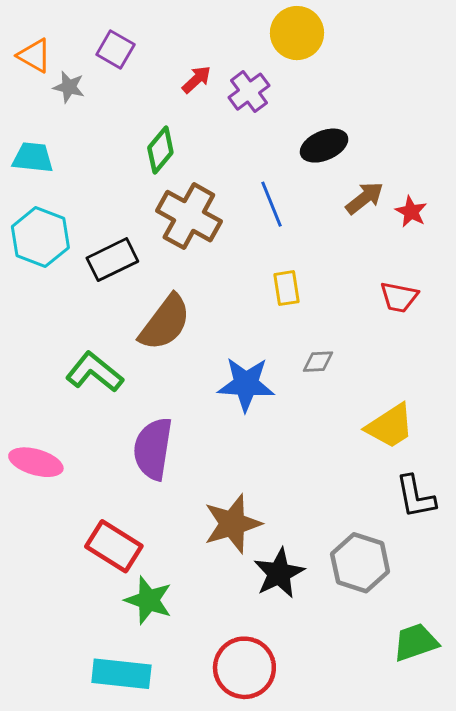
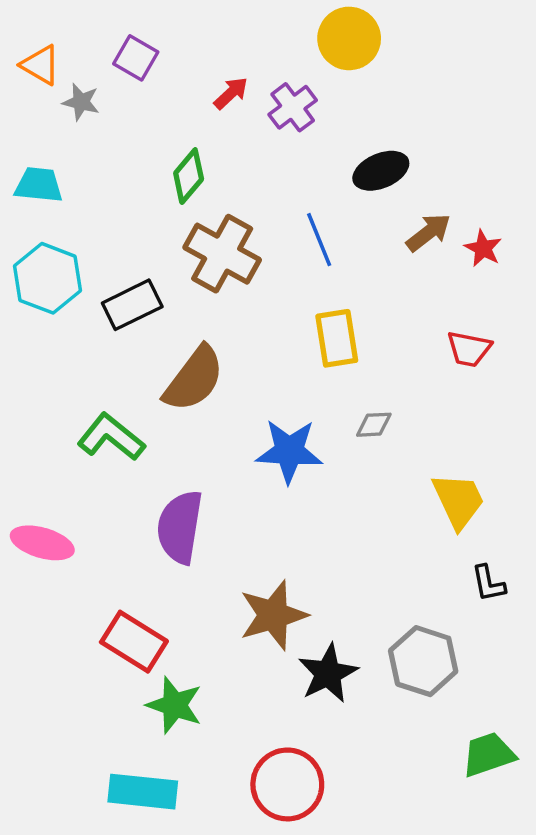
yellow rectangle: (286, 288) -> (337, 338), size x1.4
yellow trapezoid: (390, 426) -> (458, 501), turned -82
black L-shape: (416, 497) -> (488, 583), size x0.7

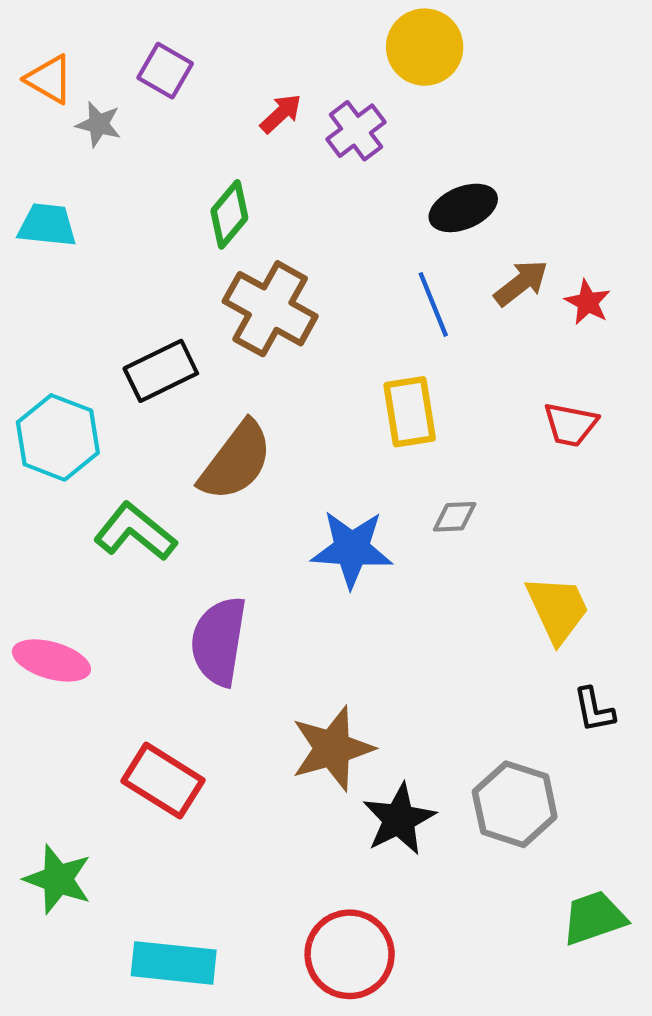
blue line: (319, 240) -> (433, 304), moved
cyan hexagon: (48, 278) -> (58, 437), moved
green star: (174, 705) -> (58, 879), moved

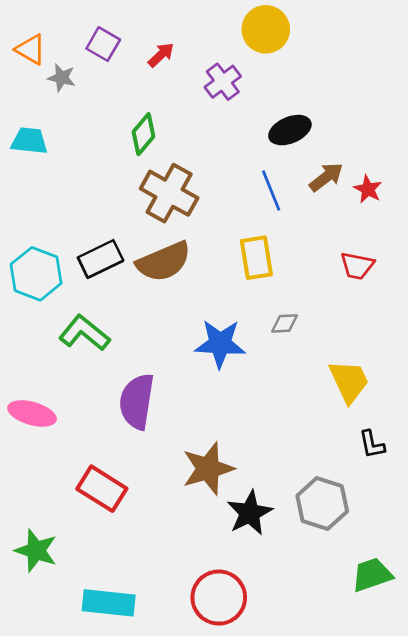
red arrow: (281, 114) -> (161, 55), moved
black rectangle: (161, 371) -> (101, 259), moved
brown semicircle: (236, 461) -> (164, 262), moved, turned 30

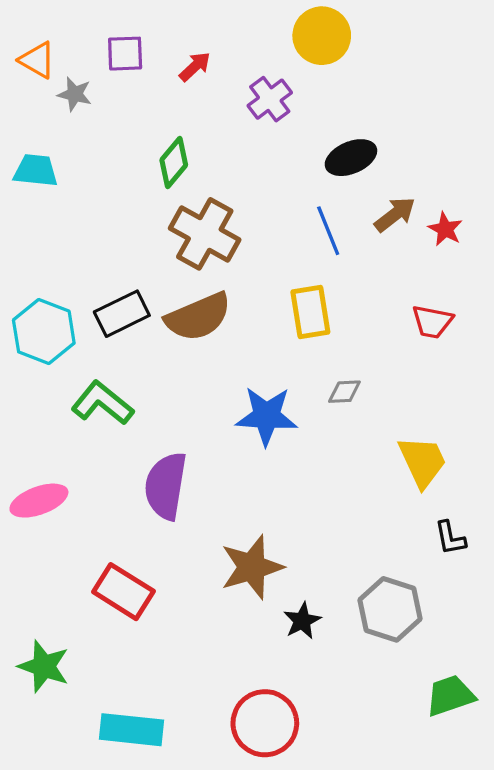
purple square: (103, 44) -> (125, 54), turned -32
pink ellipse: (32, 413) -> (39, 501), turned -36
black star: (250, 513) -> (302, 621), size x0.7

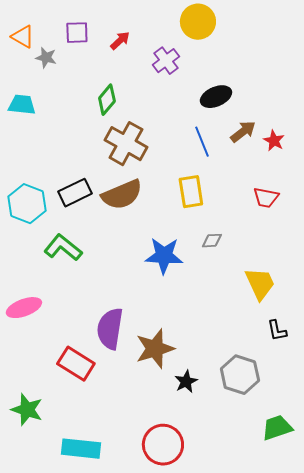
purple semicircle: (166, 486) -> (110, 329), moved

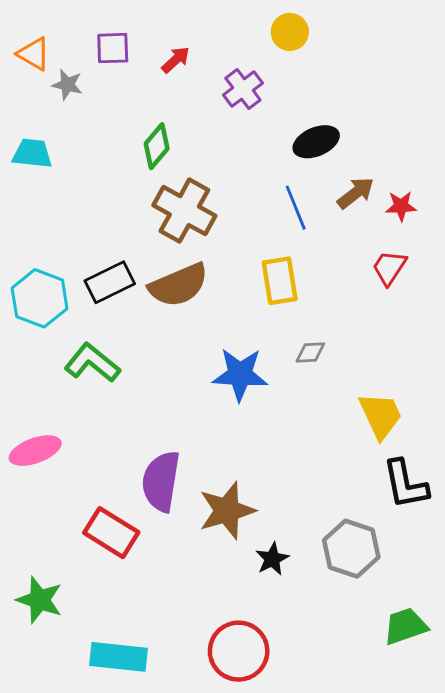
yellow circle: (198, 22) -> (290, 32), size x0.7
red star: (274, 141) -> (401, 206), turned -30
red trapezoid: (266, 198) -> (389, 268), moved, turned 112
black L-shape: (277, 331) -> (405, 484), size x1.6

